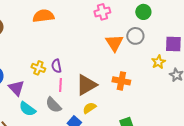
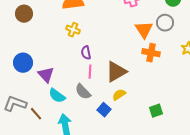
yellow cross: (38, 68) -> (73, 30), moved
orange cross: (121, 81) -> (151, 53), moved

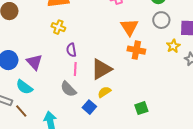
gray circle: (165, 23) -> (161, 20), moved
purple triangle: (46, 75) -> (34, 62), moved
cyan semicircle: (57, 96) -> (24, 87), moved

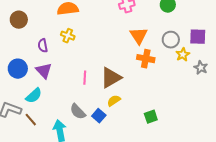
gray circle: (161, 20) -> (171, 40), moved
purple semicircle: (71, 50) -> (43, 46), moved
cyan semicircle: (24, 87) -> (34, 96), turned -78
gray semicircle: (68, 89) -> (78, 112), moved

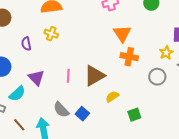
gray circle: (171, 40) -> (157, 77), moved
purple triangle: (44, 71) -> (36, 78), moved
yellow semicircle: (114, 101) -> (112, 97), moved
brown line: (31, 120) -> (19, 125), moved

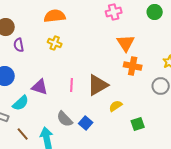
purple semicircle: (26, 44) -> (19, 45), moved
purple triangle: (36, 78) -> (40, 87), turned -30

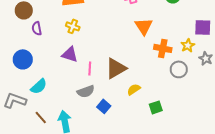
orange cross: (133, 66) -> (163, 48), moved
purple triangle: (40, 87) -> (70, 54), moved
gray semicircle: (65, 119) -> (86, 91), moved, turned -66

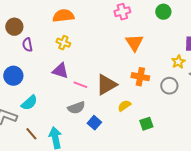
orange cross: (163, 48) -> (140, 77), moved
pink line: (90, 68) -> (80, 85), turned -72

